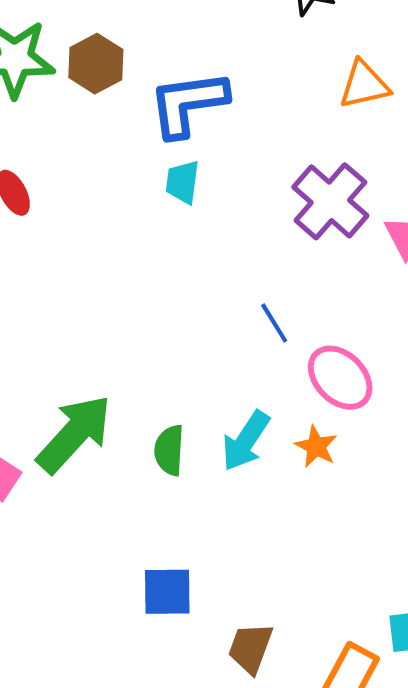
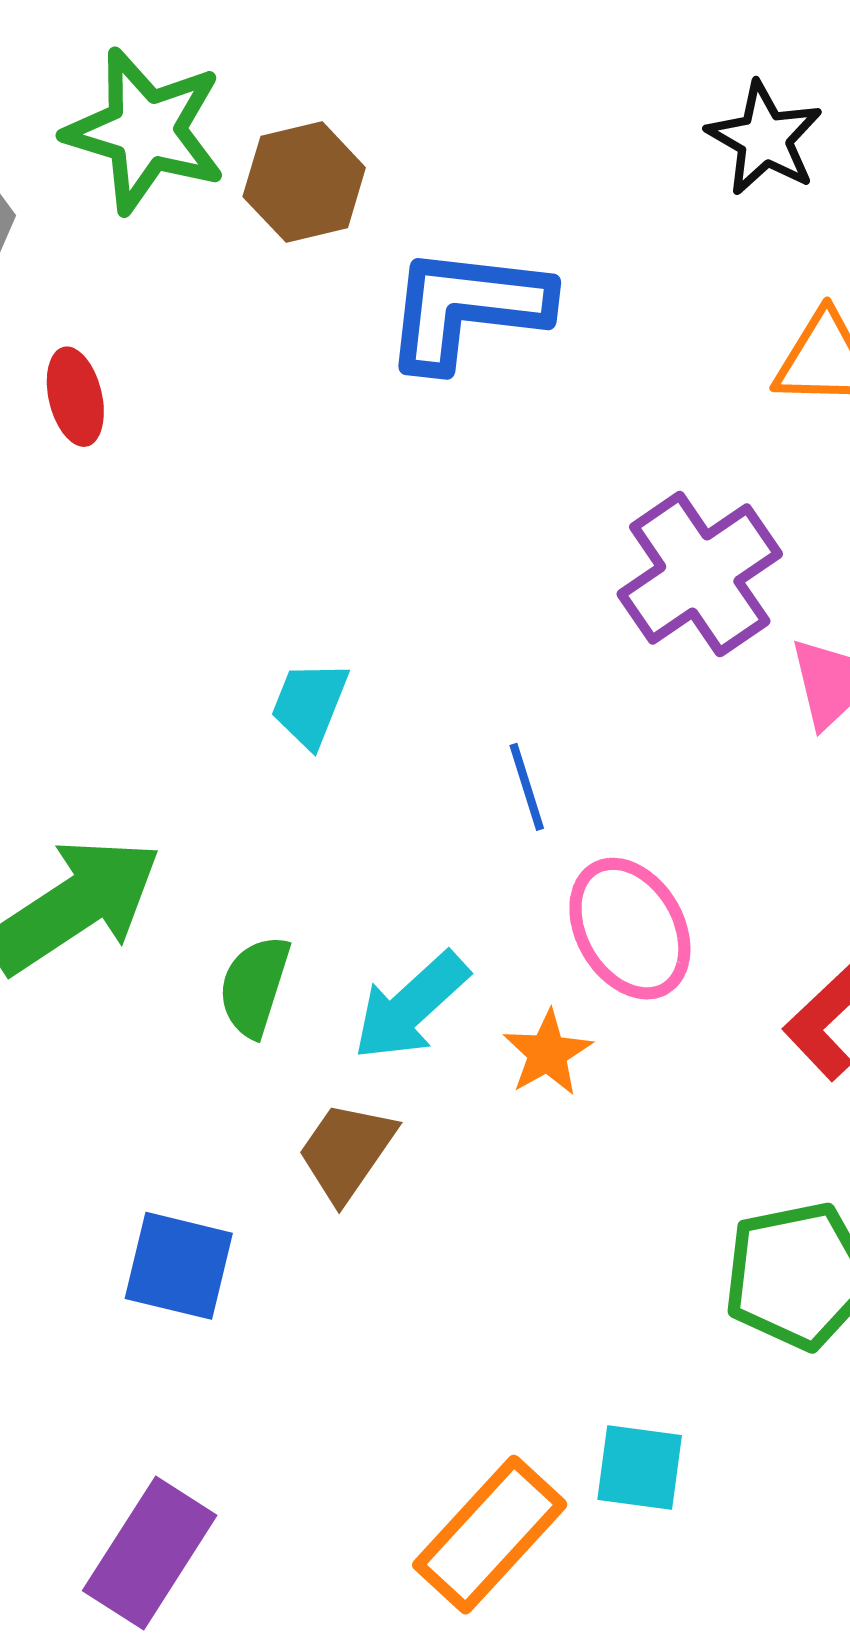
cyan trapezoid: (182, 182) -> (310, 704), moved
brown trapezoid: (251, 648) -> (347, 1151), moved

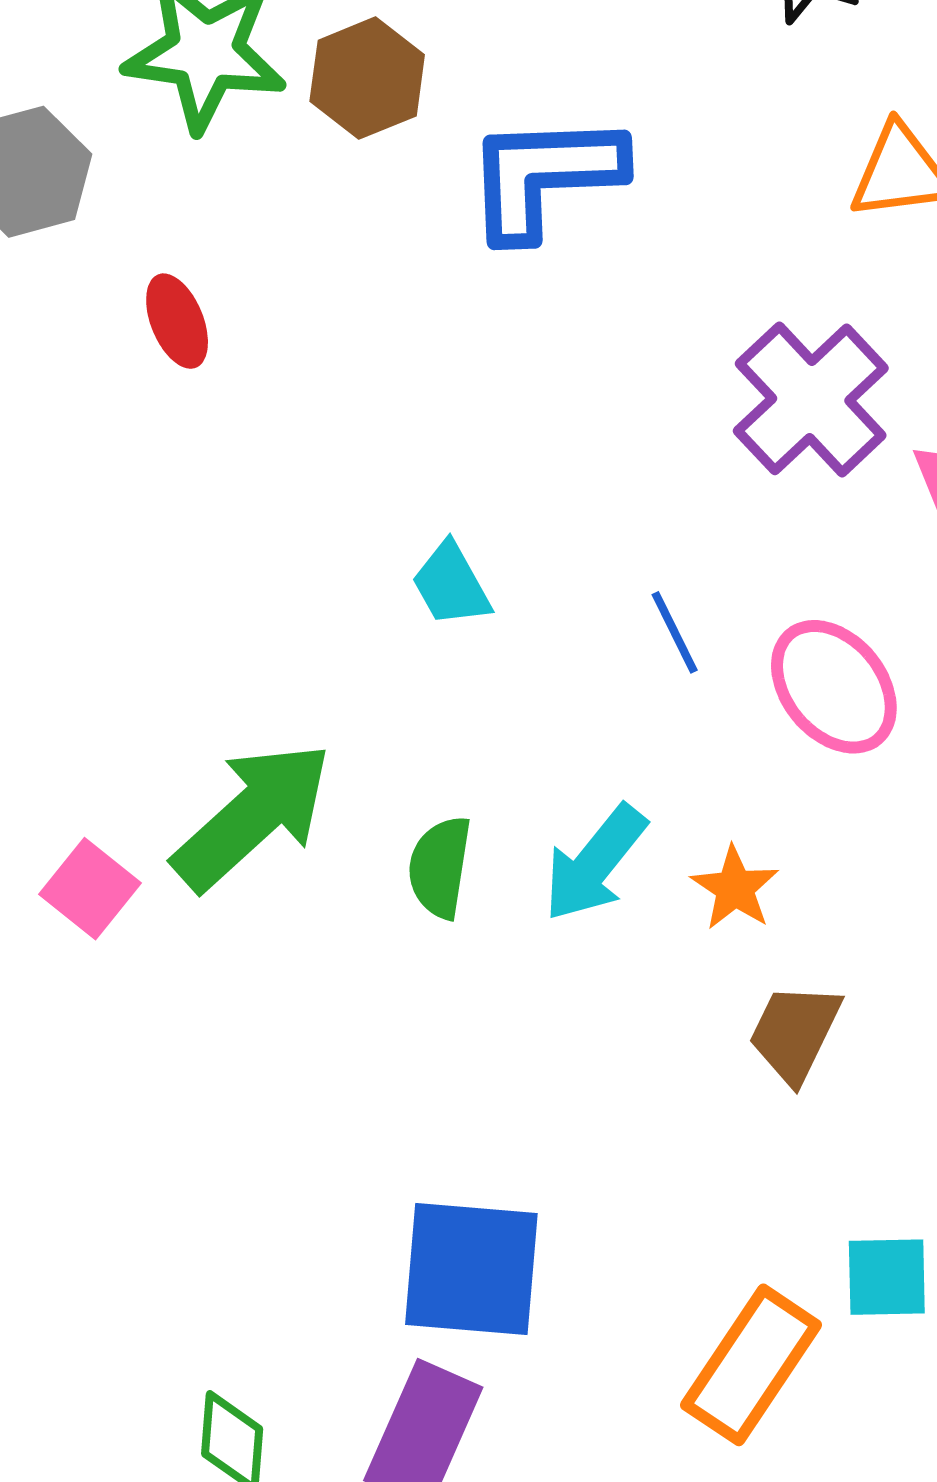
cyan trapezoid: (310, 704) -> (451, 585), turned -42
pink ellipse: (630, 929) -> (834, 687), moved
brown trapezoid: (347, 1151) -> (795, 1033), moved
blue square: (179, 1266) -> (471, 1269), moved, size x1.4

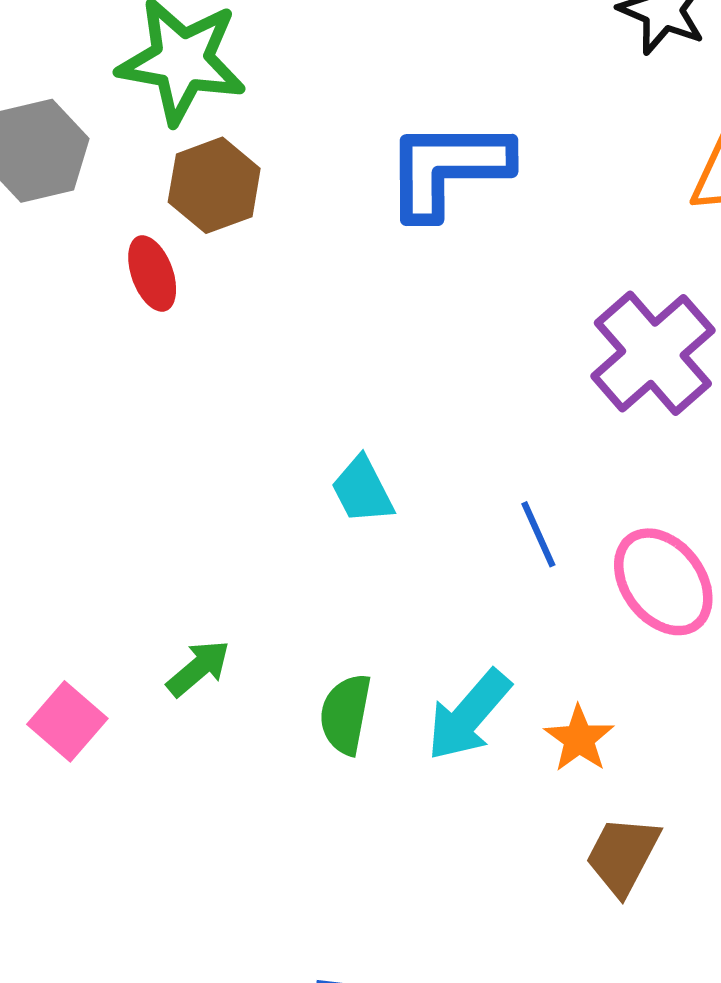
brown hexagon: (367, 78) -> (214, 185), moved
green arrow: (252, 816) -> (198, 668), size x0.5

